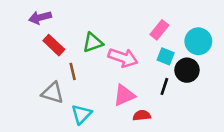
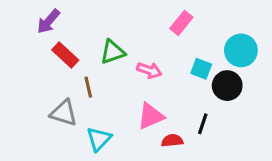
purple arrow: (40, 17) -> (48, 21), turned -35
pink rectangle: (159, 30) -> (181, 23), moved
pink arrow: (123, 58) -> (149, 70), size x0.7
black line: (164, 86) -> (203, 124), moved

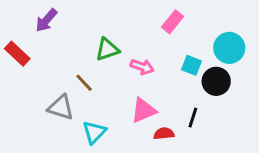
red rectangle: (65, 55) -> (17, 54), moved
brown line: (88, 87) -> (84, 83), turned -30

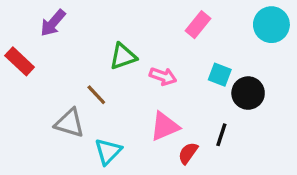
cyan circle: (229, 48) -> (271, 25), moved
red semicircle: (164, 134) -> (188, 153), turned -48

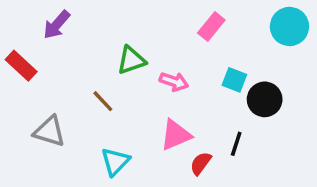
gray triangle: (70, 123) -> (50, 131), moved

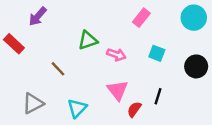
black circle: (265, 99) -> (196, 66), moved
brown line: (103, 101) -> (58, 69), moved
gray triangle: (50, 131) -> (33, 103), moved, turned -45
pink triangle: (176, 135) -> (118, 90), turned -45

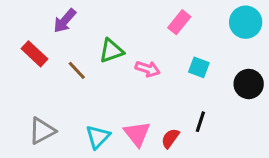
purple arrow: (38, 16) -> (65, 21), moved
red rectangle: (14, 44) -> (35, 54), moved
brown line: (58, 69) -> (77, 70), moved
pink triangle: (118, 90) -> (137, 134), moved

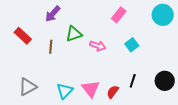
purple arrow: (65, 21) -> (53, 14), moved
cyan square: (199, 67) -> (132, 45), turned 32
brown line: (77, 70) -> (51, 47), turned 48
black circle: (249, 84) -> (165, 81), moved

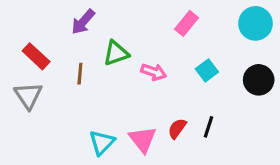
black circle: (165, 81) -> (259, 80), moved
gray triangle: (28, 87) -> (28, 96), moved, turned -36
red semicircle: (113, 92) -> (177, 128), moved

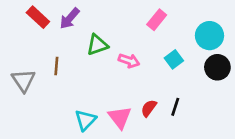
cyan circle: (256, 23) -> (209, 36), moved
red rectangle: (36, 56) -> (38, 17), moved
brown line: (80, 74) -> (56, 66), moved

